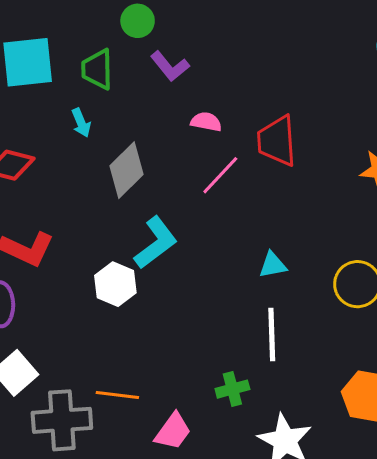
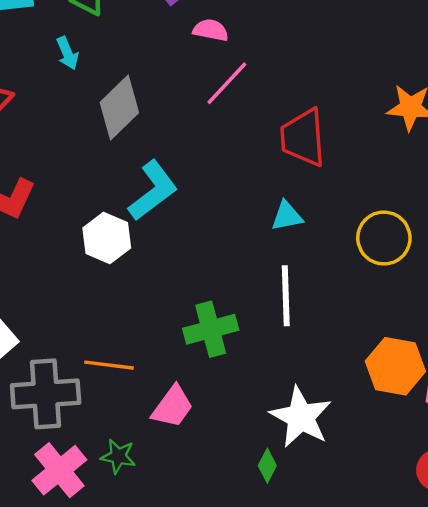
pink semicircle: (206, 122) -> (211, 30), moved
red trapezoid: (277, 141) -> (303, 138), moved
pink line: (220, 175) -> (227, 83), moved
green cross: (232, 389) -> (211, 329), moved, size x1.4

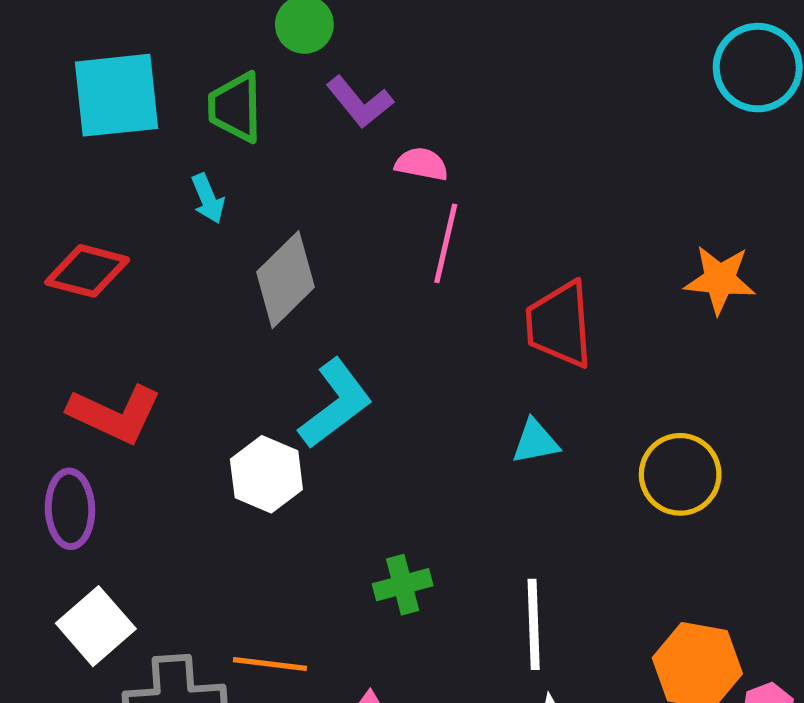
pink line: (227, 83) -> (446, 243), turned -30
white line: (286, 296) -> (534, 624), moved
green cross: (211, 329) -> (403, 585), moved, size x0.7

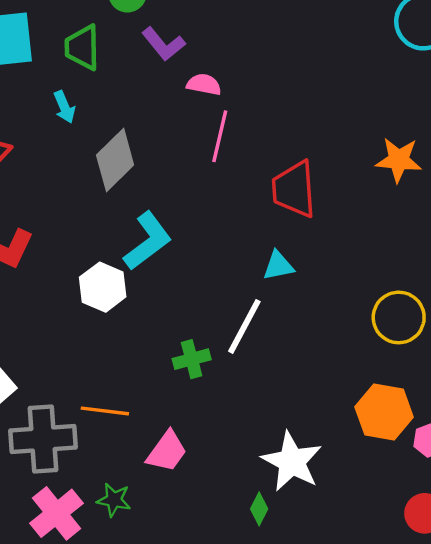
yellow circle: (680, 474) -> (399, 317), moved
white line: (534, 624) -> (244, 326), moved, turned 30

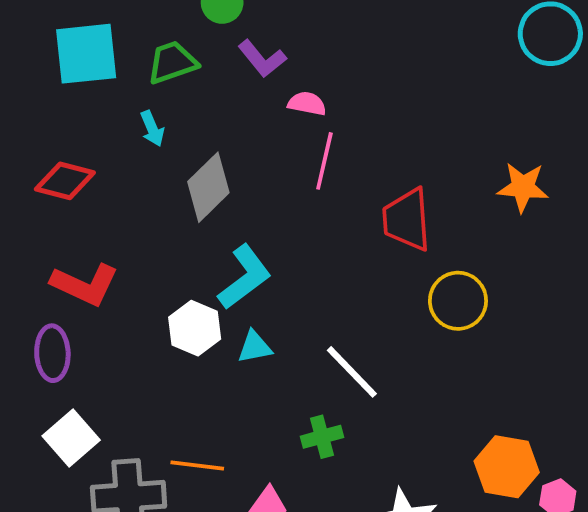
green trapezoid: (82, 47) -> (172, 62), turned 72
cyan triangle: (278, 266) -> (255, 347), moved
yellow circle: (399, 317) -> (458, 301), moved
white line: (244, 326) -> (352, 372), turned -72
green cross: (192, 359) -> (322, 437), moved

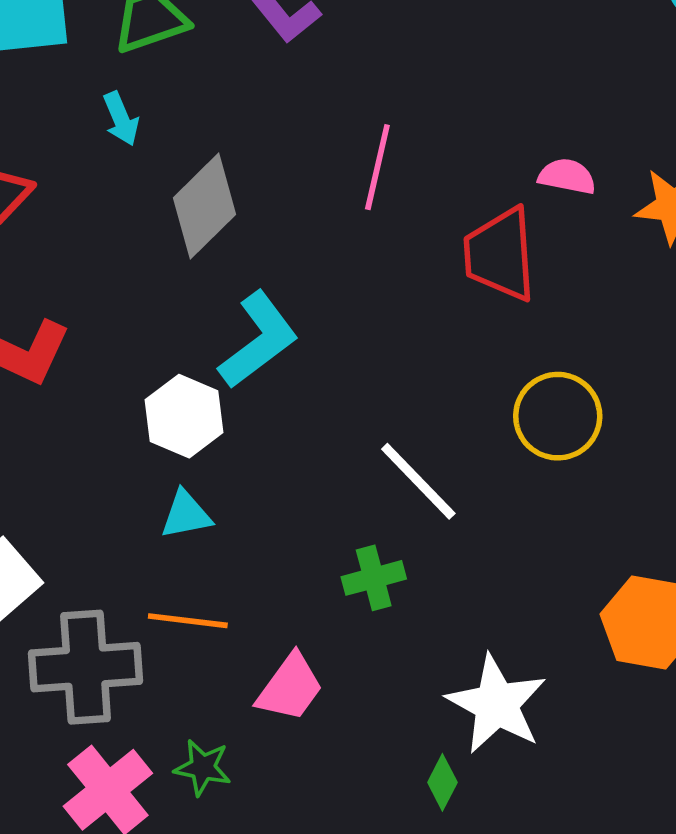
pink semicircle: (307, 104) -> (567, 176), moved
yellow circle: (458, 301) -> (558, 416), moved
cyan triangle: (255, 347) -> (186, 515), moved

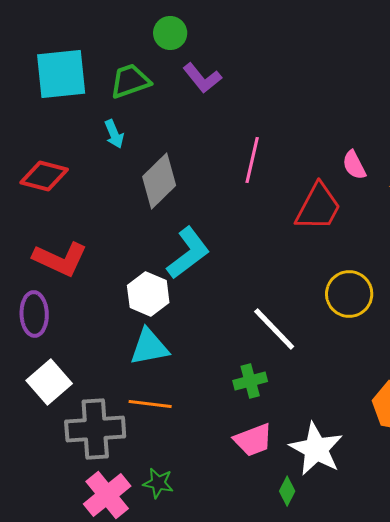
pink semicircle: (567, 176) -> (354, 165), turned -128
red trapezoid: (500, 254) -> (318, 207), turned -148
cyan triangle: (186, 515) -> (149, 347), size x1.4
pink trapezoid: (290, 688) -> (253, 440), moved, turned 33

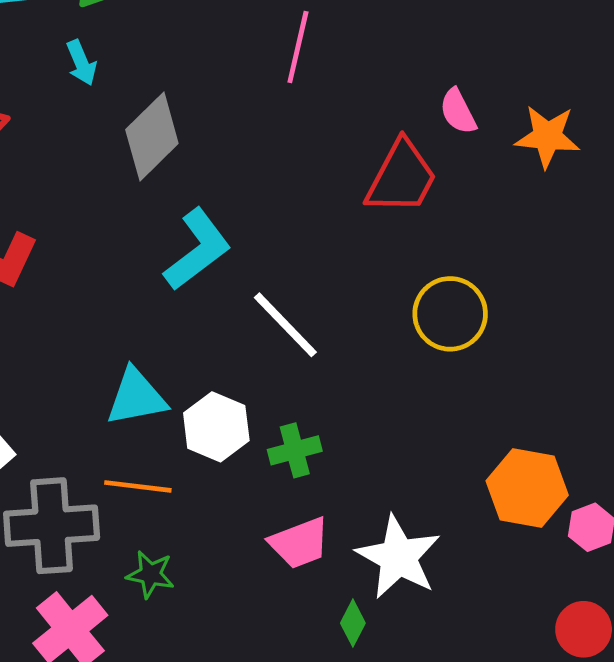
pink line: (252, 160) -> (298, 47), moved
white hexagon: (148, 294) -> (216, 427), moved
white line: (274, 329) -> (285, 325), moved
green star: (158, 483) -> (150, 574), moved

